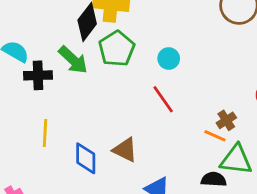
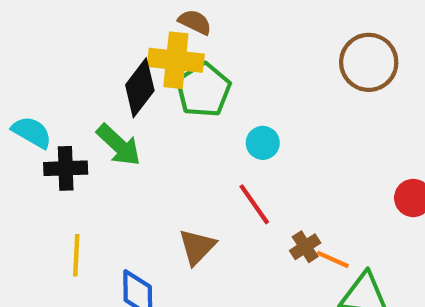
green pentagon: (117, 49) -> (203, 90), moved
brown cross: (226, 120) -> (305, 247), moved
brown triangle: (125, 150) -> (197, 247), moved, turned 48

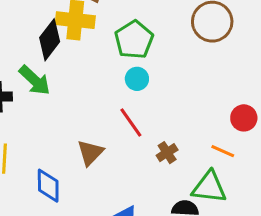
green pentagon: (203, 90) -> (134, 40), moved
orange line: (333, 259) -> (223, 151), moved

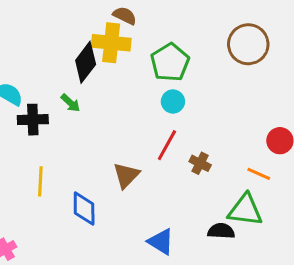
green arrow: (35, 80) -> (70, 103), size x0.6
red line: (131, 122) -> (167, 145), turned 64
brown cross: (167, 153) -> (200, 163), moved, turned -30

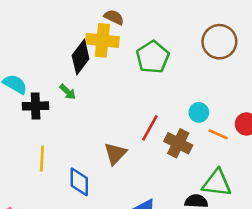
cyan circle: (173, 101) -> (199, 112), moved
brown cross: (200, 163) -> (178, 143), size x1.5
orange line: (259, 174) -> (218, 134), moved

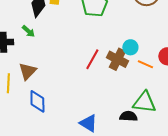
brown cross: (178, 143) -> (117, 59), moved
brown triangle: (115, 154) -> (27, 71), moved

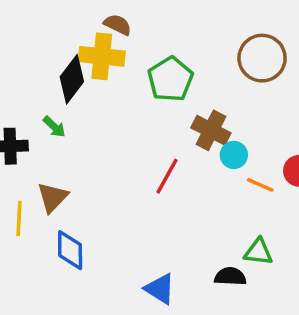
brown cross: (117, 59) -> (211, 130), moved
green triangle: (144, 102) -> (259, 252), size x0.7

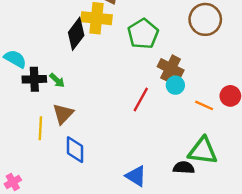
green arrow: (54, 127) -> (57, 80), moved
cyan circle: (234, 155) -> (175, 85), moved
green triangle: (259, 252) -> (203, 151), size x1.5

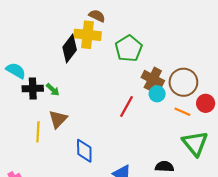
brown circle: (205, 19) -> (183, 82), moved
blue diamond: (75, 150) -> (84, 151), moved
green triangle: (203, 151) -> (195, 143), moved, turned 44

